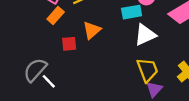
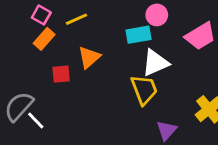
yellow trapezoid: (147, 70) -> (144, 90), moved

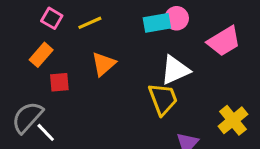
cyan rectangle: (138, 35) -> (157, 23), moved
orange rectangle: (44, 39) -> (41, 55), moved
red square: (61, 74) -> (59, 82), moved

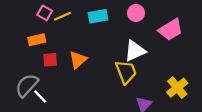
yellow line: (90, 23) -> (62, 16), moved
cyan rectangle: (157, 23) -> (98, 16), moved
orange rectangle: (41, 55) -> (37, 40), turned 36
orange triangle: (104, 64) -> (78, 60), moved

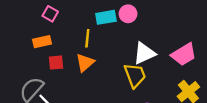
pink circle: (136, 13) -> (128, 14), moved
yellow line: (62, 16) -> (87, 38), moved, turned -60
pink trapezoid: (171, 30) -> (184, 54), moved

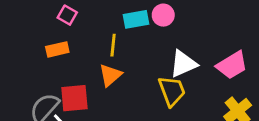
red square: (56, 63) -> (74, 98), moved, size x1.5

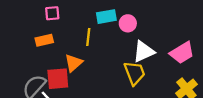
pink square: (67, 15) -> (52, 13), turned -35
pink circle: (163, 15) -> (128, 23), moved
orange triangle: (110, 75) -> (74, 63), moved

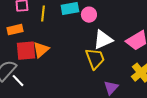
yellow line: (88, 37) -> (43, 14), moved
red square: (58, 79) -> (26, 51), moved

